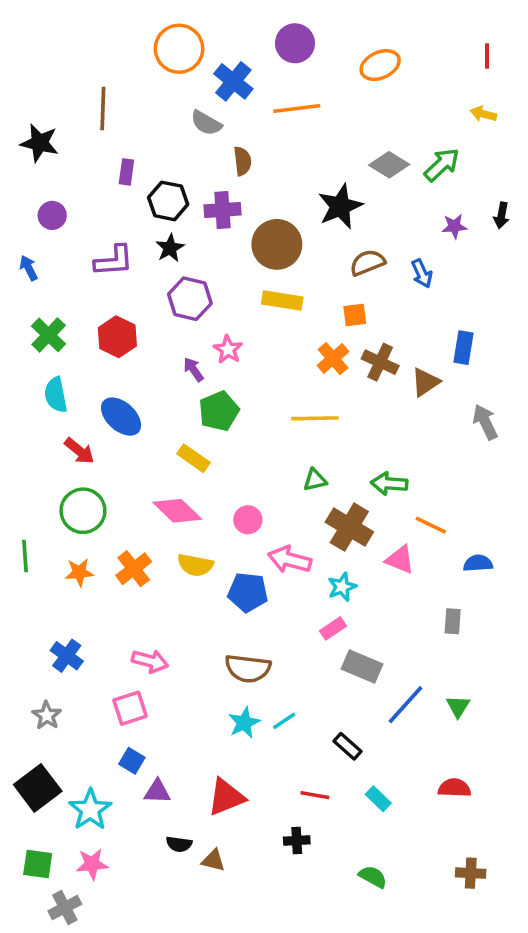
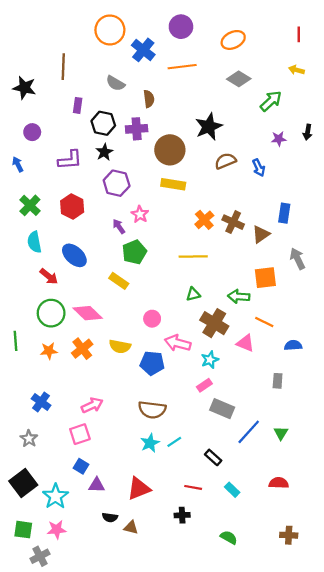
gray semicircle: (206, 123) -> (115, 83), moved
gray diamond: (389, 165) -> (239, 79), moved
orange square: (355, 315) -> (265, 278), moved, size x1.5
pink diamond: (177, 511) -> (88, 313), moved
pink arrow: (150, 661) -> (92, 405), turned -40

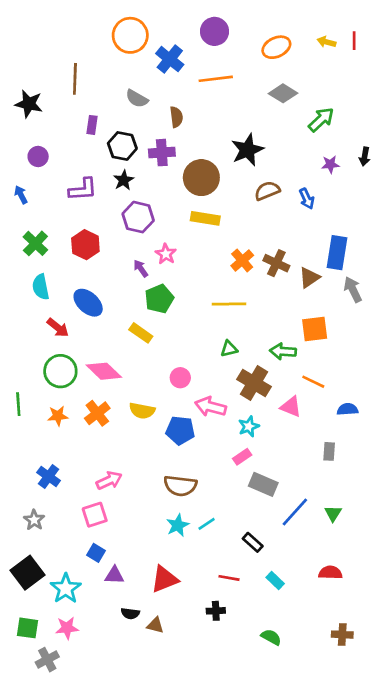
yellow arrow: (296, 70) -> (326, 42), moved
blue rectangle: (284, 213) -> (337, 253), size x1.4
gray arrow: (298, 259) -> (353, 289), moved

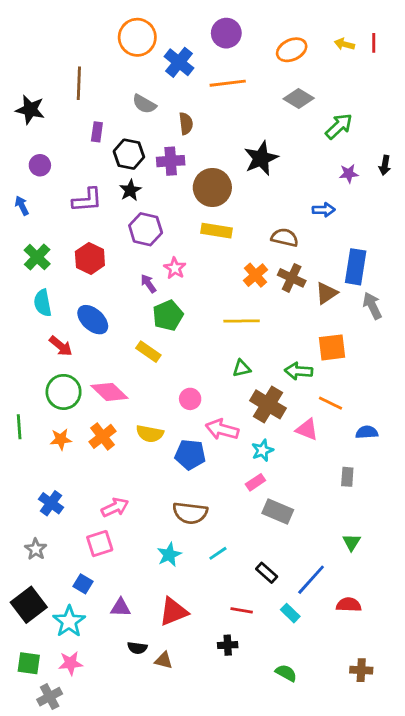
brown semicircle: (267, 191) -> (285, 238), moved, turned 35
blue arrow: (307, 199) -> (324, 210), turned -66
blue line: (295, 512) -> (311, 580), moved
cyan star: (178, 525) -> (169, 555), moved
blue square: (96, 553) -> (83, 584), moved

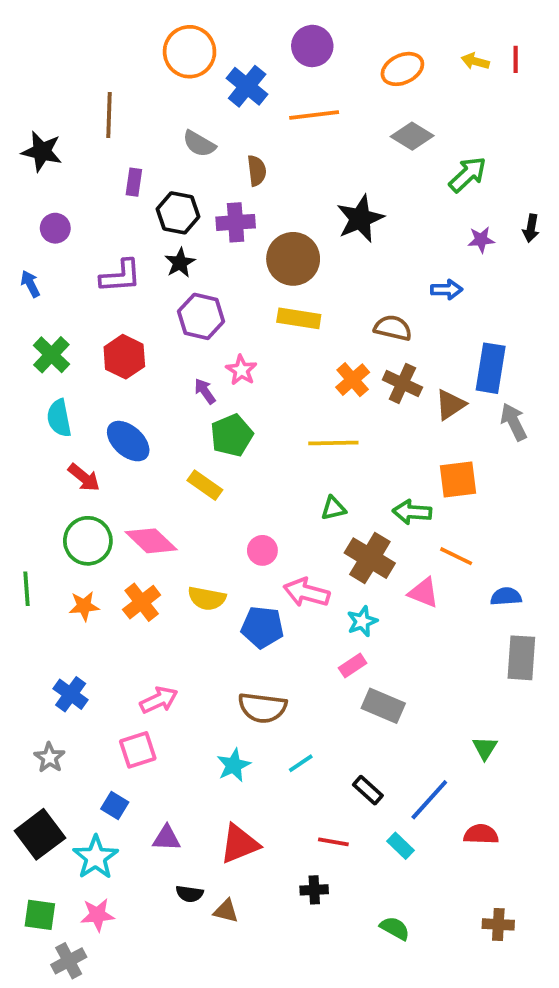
gray rectangle: (347, 477) -> (521, 658), moved, size x1.6

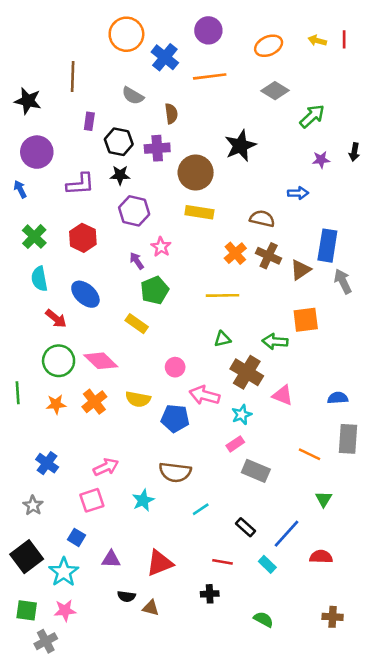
purple circle: (55, 228) -> (37, 152), size x1.6
black star: (180, 263) -> (120, 175), turned 30
orange line: (456, 556) -> (310, 454), moved
cyan star: (234, 765) -> (143, 500), moved

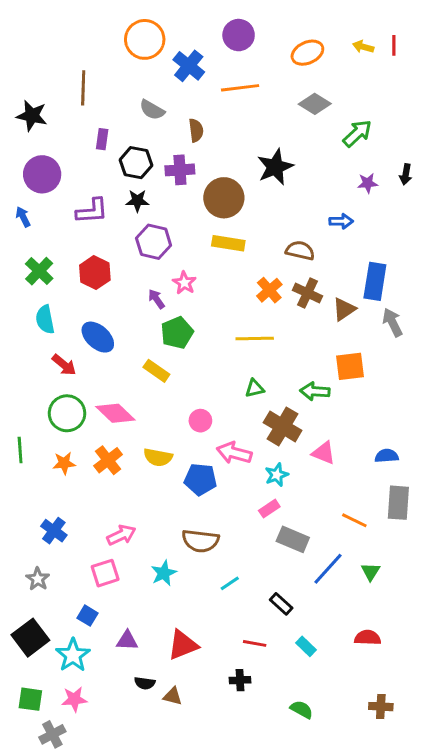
blue line: (286, 534) -> (328, 569), moved

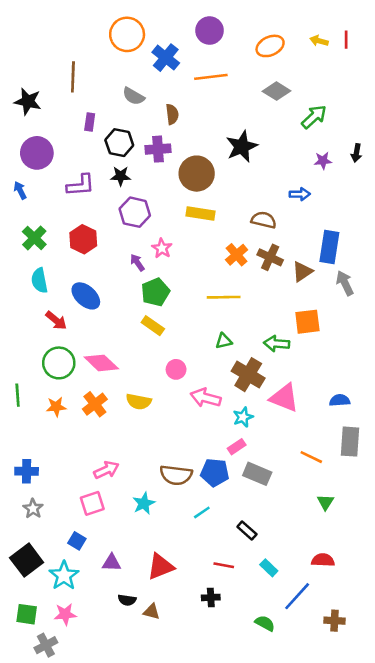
yellow rectangle: (156, 371) -> (153, 326), moved
pink triangle: (324, 453) -> (284, 398), size x1.4
blue pentagon: (200, 479) -> (215, 472), moved
blue cross: (54, 531) -> (27, 471), moved, turned -35
blue line: (328, 569) -> (297, 596), moved

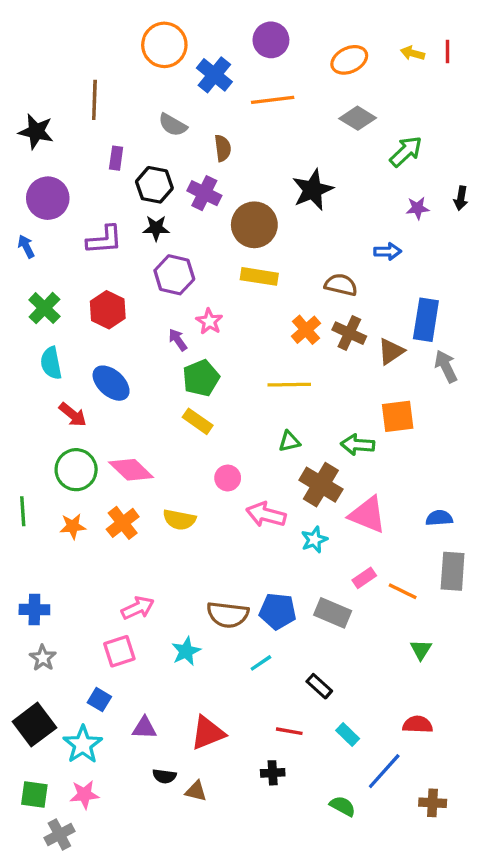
purple cross: (158, 149) -> (204, 193), turned 30
pink rectangle: (237, 447) -> (364, 578), moved

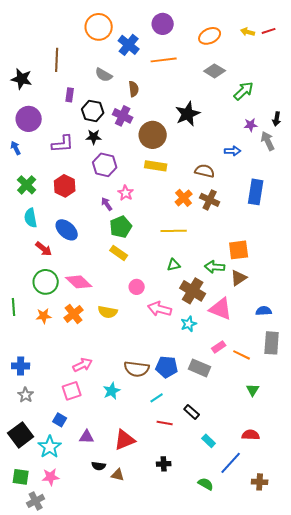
red line: (448, 52) -> (269, 31), turned 72
brown triangle: (391, 351) -> (239, 278), moved
gray arrow: (446, 366) -> (268, 141), moved
red line: (289, 731) -> (165, 423), moved

